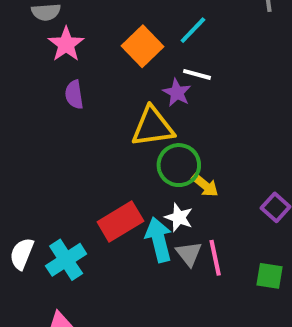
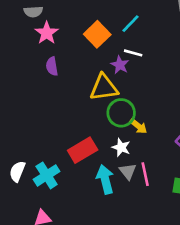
cyan arrow: (159, 240) -> (105, 179), moved

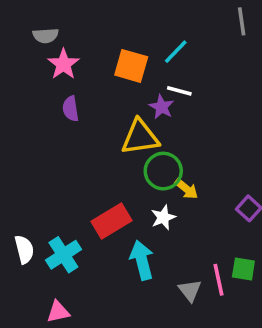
orange square: (97, 34) -> (131, 66), turned -30
white star: (121, 147) -> (163, 217), turned 30
white semicircle: (17, 171) -> (24, 249), turned 144
gray triangle: (128, 171) -> (190, 290), moved
pink line: (145, 174) -> (218, 280), moved

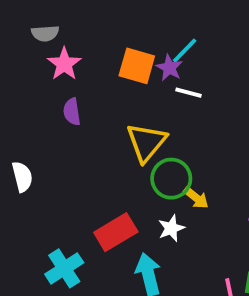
purple star: (161, 107) -> (169, 68), moved
yellow triangle: (140, 137) -> (146, 142), turned -42
white semicircle: (24, 249) -> (22, 177), moved

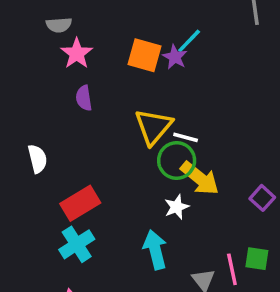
white line: (188, 93) -> (186, 137), moved
yellow arrow: (196, 198) -> (200, 178), size x1.6
red rectangle: (116, 232) -> (80, 203), moved

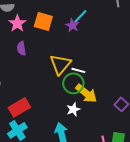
orange square: (144, 55) -> (43, 21), moved

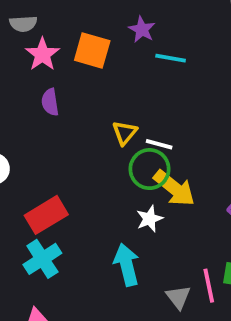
cyan line: (80, 16) -> (171, 58), moved, turned 56
purple star: (72, 25) -> (142, 29), moved
yellow triangle: (60, 64) -> (125, 133), size x0.6

